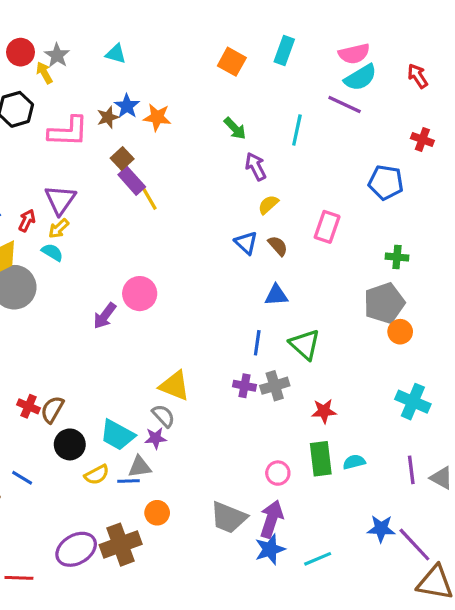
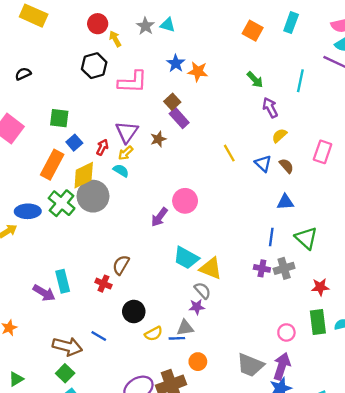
gray star: (57, 55) -> (145, 26), moved
brown star: (108, 117) -> (158, 139), moved
yellow line: (149, 198) -> (229, 153), moved
brown semicircle: (52, 410) -> (121, 265), moved
cyan trapezoid: (117, 435) -> (186, 258), moved

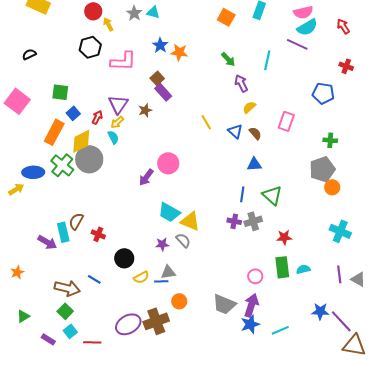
cyan semicircle: (121, 171) -> (113, 137), turned 32
brown semicircle: (121, 265) -> (76, 221), moved
purple star: (197, 307) -> (162, 244), moved

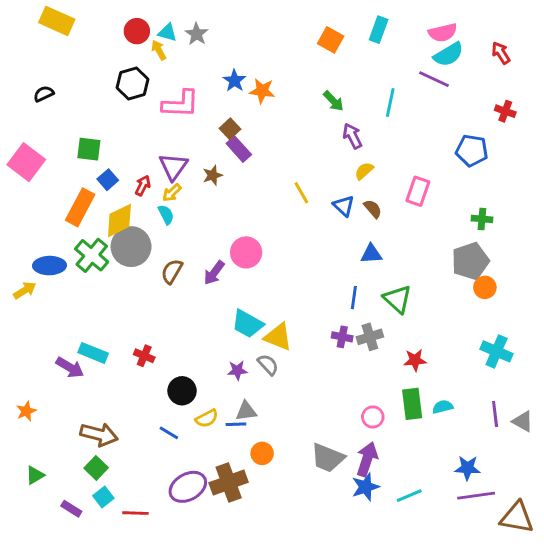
cyan triangle: (153, 12) -> (167, 33), moved
brown semicircle: (76, 221) -> (172, 271), moved
cyan rectangle: (63, 232) -> (93, 353), turned -54
blue line: (94, 279) -> (169, 433), moved
purple line: (341, 321) -> (476, 496), moved, turned -55

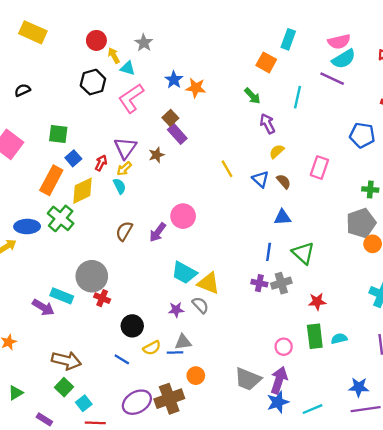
cyan triangle: (167, 33) -> (128, 68), moved
orange square: (331, 40) -> (266, 62), moved
pink L-shape: (181, 104) -> (131, 98), turned 144
gray circle: (131, 247) -> (92, 276), moved
cyan square: (103, 497) -> (84, 403), moved

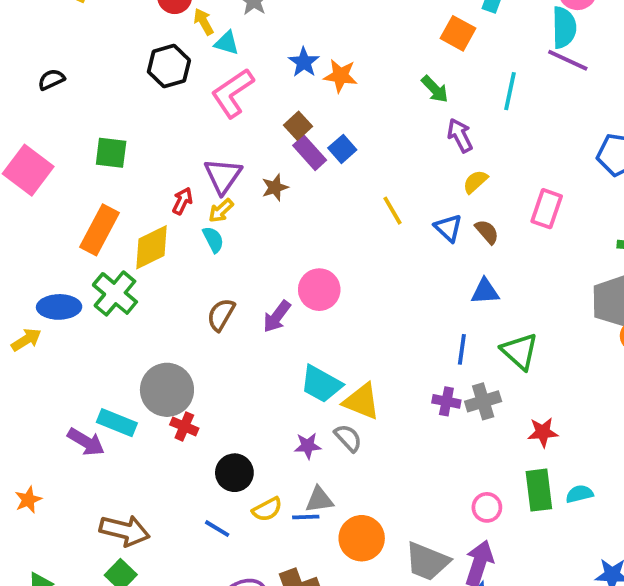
cyan semicircle: (344, 59) -> (564, 27), moved, turned -60
blue square: (73, 158) -> (342, 149), moved
orange circle: (196, 376) -> (362, 538), moved, size x1.5

